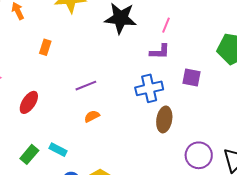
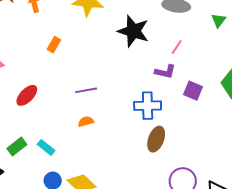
purple square: (192, 78) -> (193, 91), moved

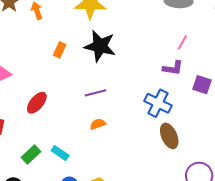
black star: (133, 31) -> (100, 46), moved
blue cross: (148, 106) -> (158, 103), turned 32
brown ellipse: (156, 139) -> (169, 136), turned -40

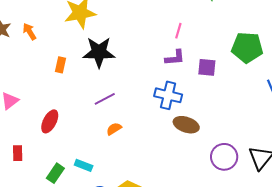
brown ellipse: (169, 136) -> (186, 125), turned -35

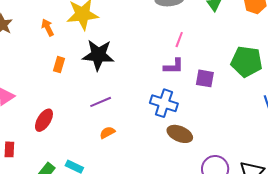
orange arrow: (29, 32) -> (48, 27), moved

